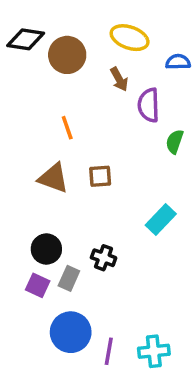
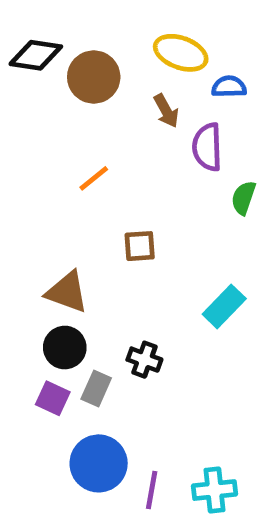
blue semicircle: (178, 62) -> (229, 87), moved
orange line: (67, 128) -> (94, 178), turned 70
brown triangle: (53, 178) -> (67, 292), moved

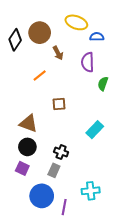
black diamond: (36, 55) -> (15, 40), moved, turned -65
brown arrow: (166, 111) -> (58, 53), moved
gray rectangle: (96, 389) -> (54, 170), moved
cyan cross: (215, 490) -> (91, 191), moved

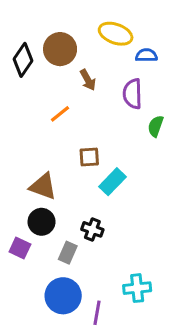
cyan rectangle: (95, 130) -> (112, 182), moved
purple square: (22, 168) -> (20, 248), moved
gray rectangle: (54, 170) -> (68, 253), moved

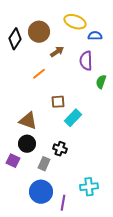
brown arrow: (88, 80) -> (57, 52), turned -96

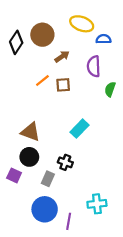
brown square: (58, 102) -> (63, 85), moved

